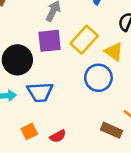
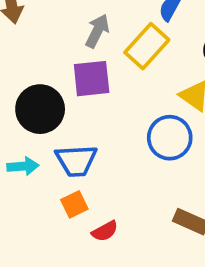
yellow rectangle: (84, 40) -> (147, 46), moved
orange square: (29, 131) -> (74, 204), moved

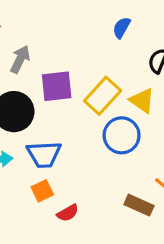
gray arrow: (97, 31) -> (20, 59), moved
yellow rectangle: (147, 46) -> (103, 96), moved

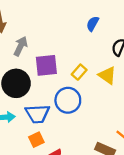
yellow rectangle: (103, 96) -> (79, 72), size x0.6
blue circle: (122, 135) -> (68, 100), moved

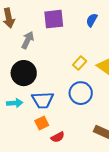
purple square: (46, 65) -> (54, 19), moved
blue circle: (68, 100) -> (81, 93), moved

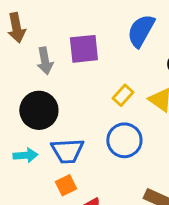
purple square: (54, 19) -> (84, 49), moved
blue semicircle: (92, 20) -> (141, 31), size x1.6
gray arrow: (28, 40) -> (45, 61), turned 144

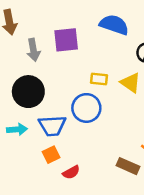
blue semicircle: (141, 31) -> (114, 25), turned 80
yellow rectangle: (123, 95) -> (99, 79), turned 54
blue circle: (124, 140) -> (86, 108), moved

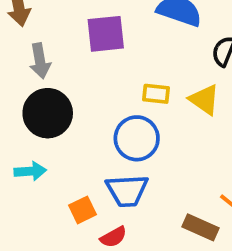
gray arrow: (33, 50) -> (40, 61), moved
blue trapezoid: (52, 126) -> (127, 191), moved

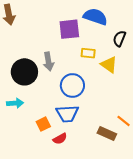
purple square: (106, 34) -> (69, 29), moved
gray arrow: (40, 61) -> (48, 61), moved
yellow rectangle: (156, 94) -> (88, 53), moved

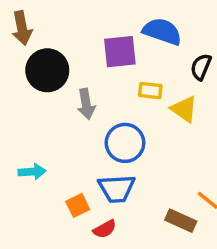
black circle: (24, 72) -> (47, 70), moved

